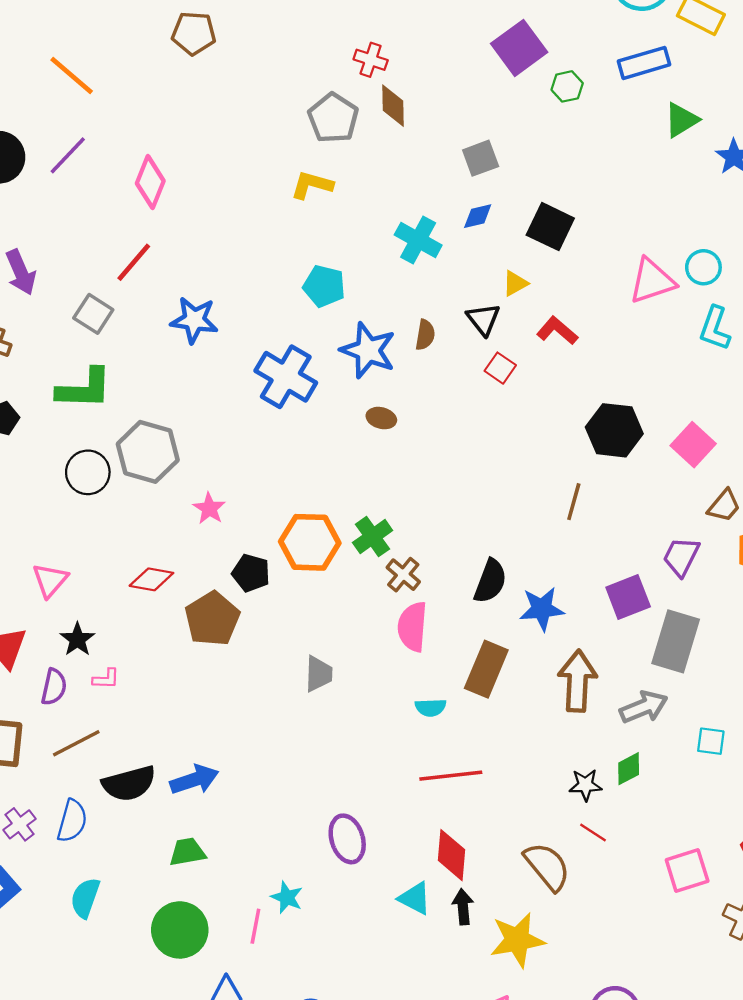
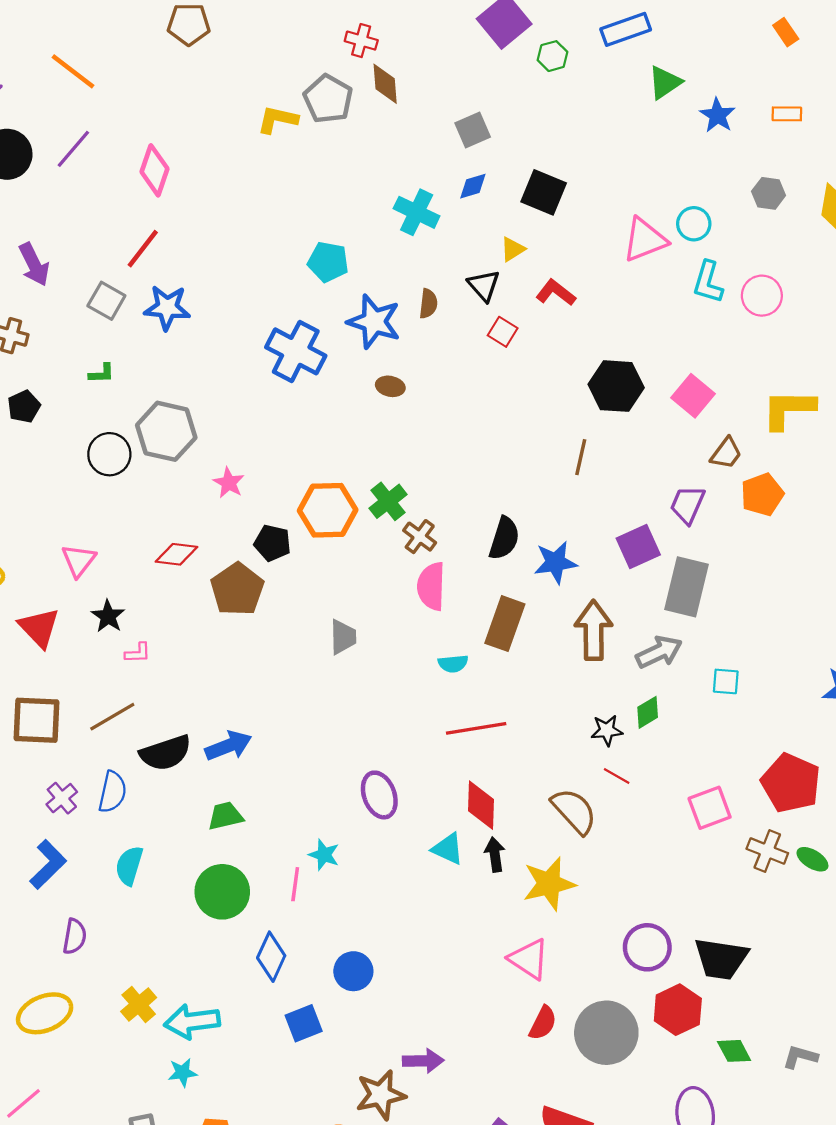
yellow L-shape: (312, 185) -> (278, 120), moved
blue star: (194, 320) -> (167, 308), moved
green L-shape: (84, 389) -> (102, 373), size x0.5
purple semicircle: (54, 687) -> (75, 936), moved

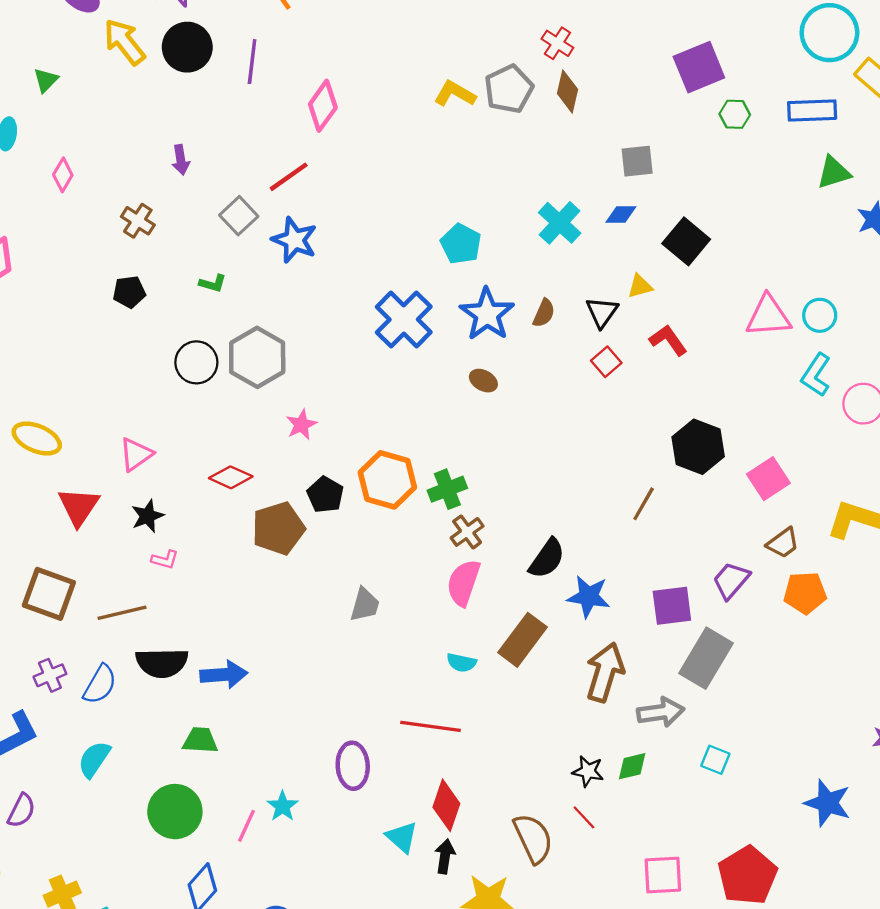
purple line: (73, 149) -> (252, 62), turned -51
purple arrow: (34, 264) -> (181, 160), size x0.7
red line: (476, 728) -> (430, 726), moved

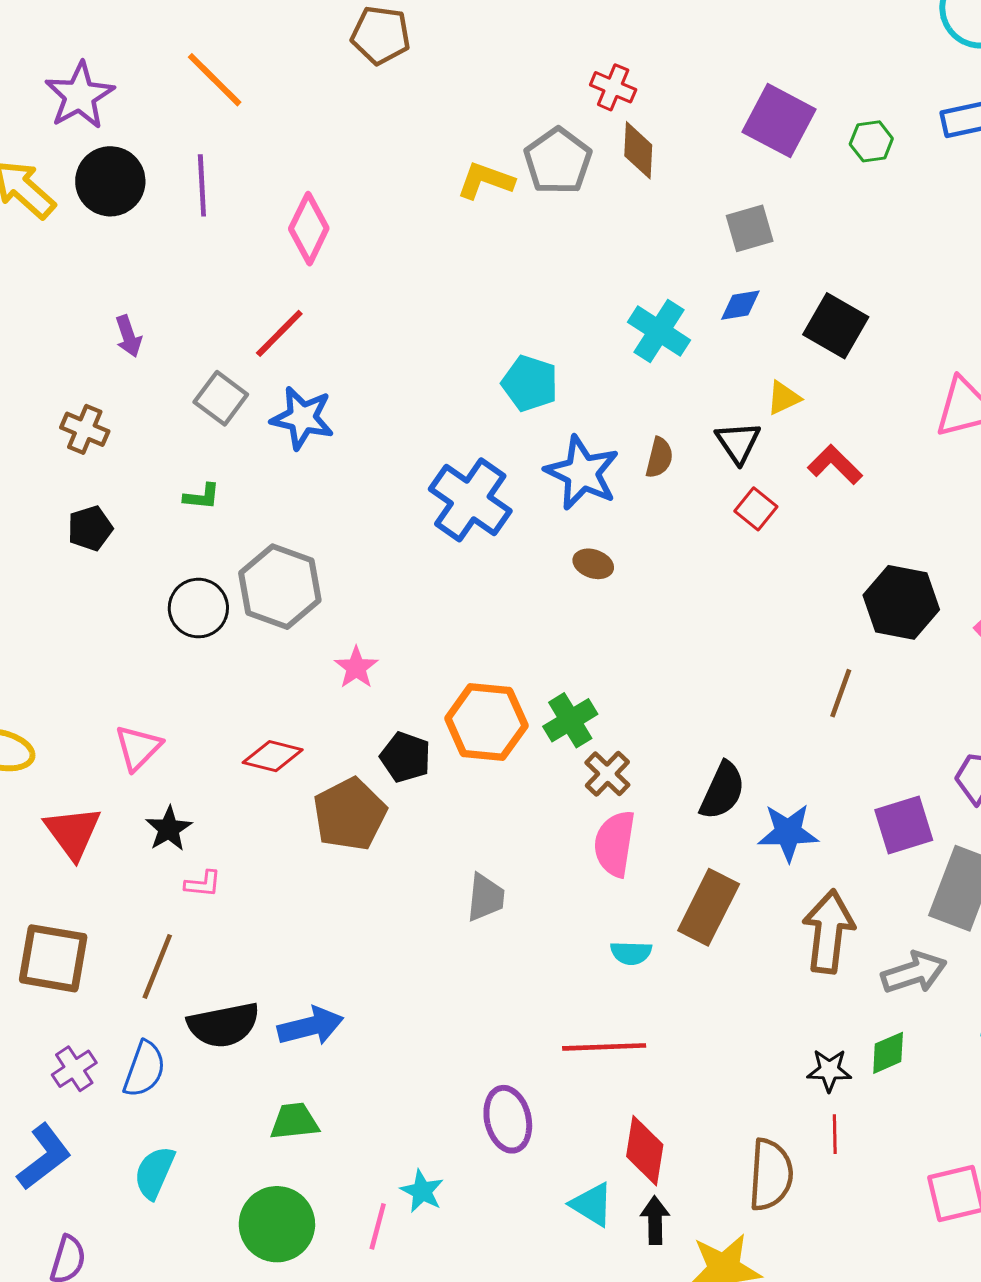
purple square: (699, 67) -> (779, 121), moved, turned -30
brown line: (122, 613) -> (157, 966), turned -45
red line: (584, 817) -> (835, 1134), turned 52
brown semicircle: (533, 838) -> (771, 1175), turned 39

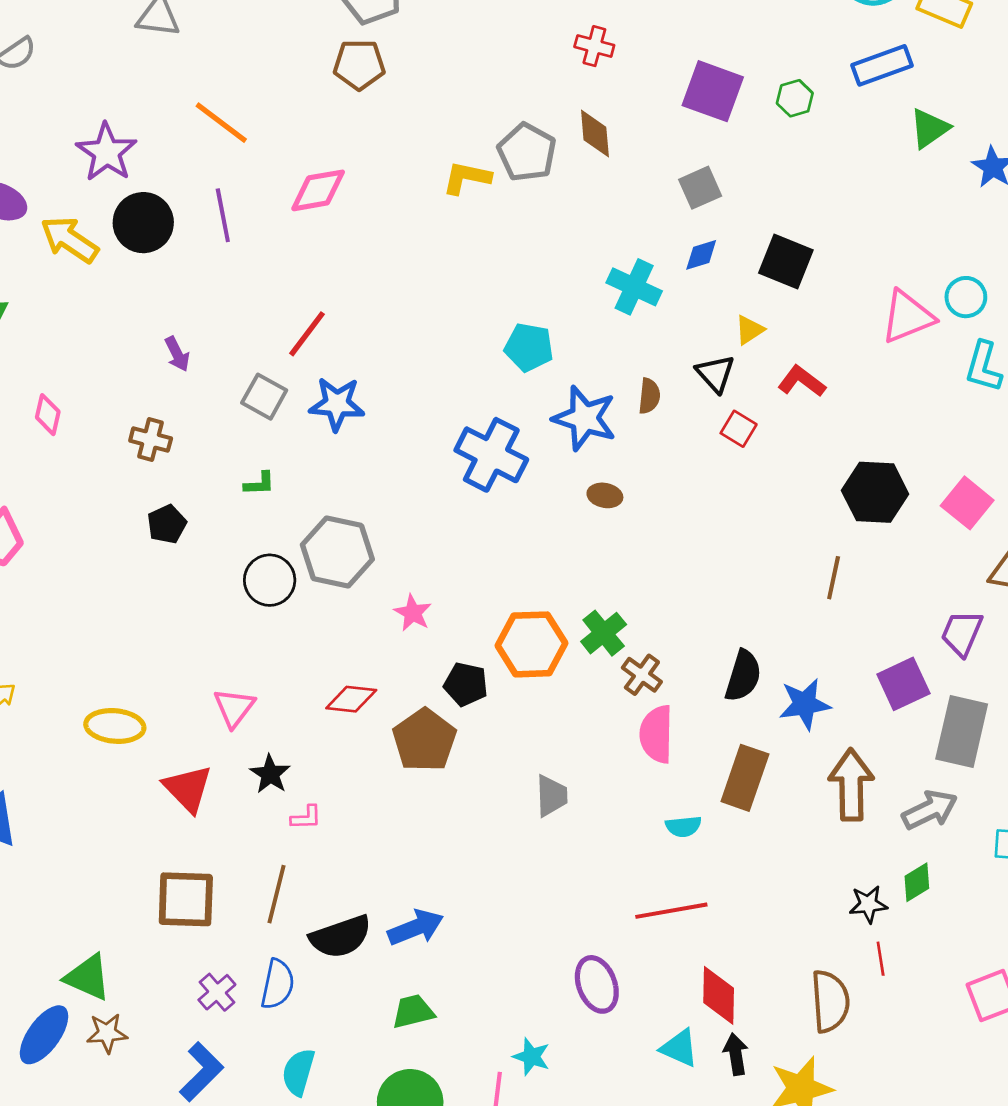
red cross: (613, 87) -> (594, 46), moved
pink diamond: (309, 229) -> (318, 190), moved, turned 62

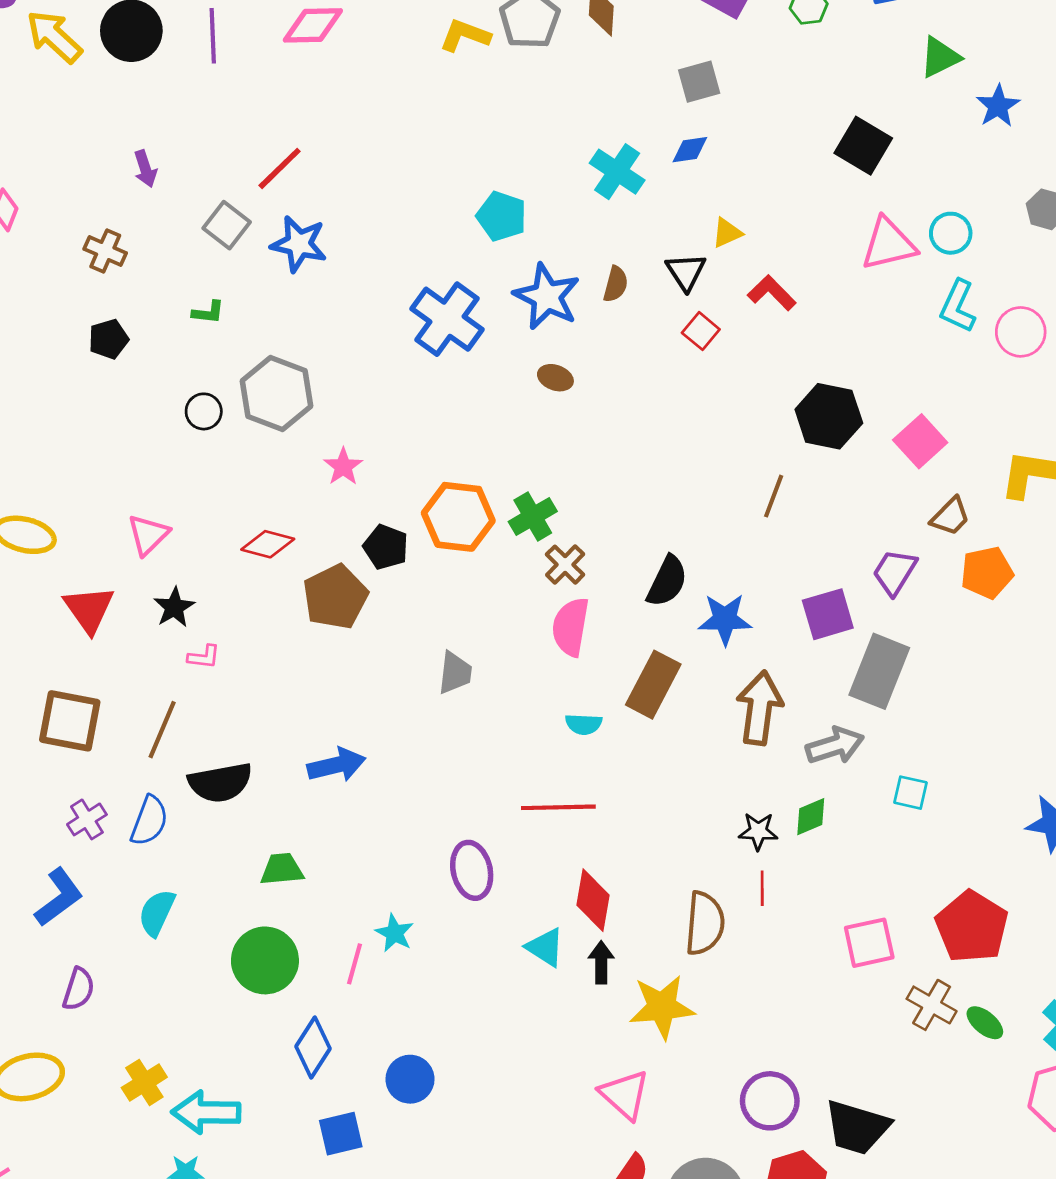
black square: (786, 261) -> (863, 146), moved
black circle: (270, 580) -> (204, 411), size x0.7
blue arrow: (416, 927) -> (336, 765), moved

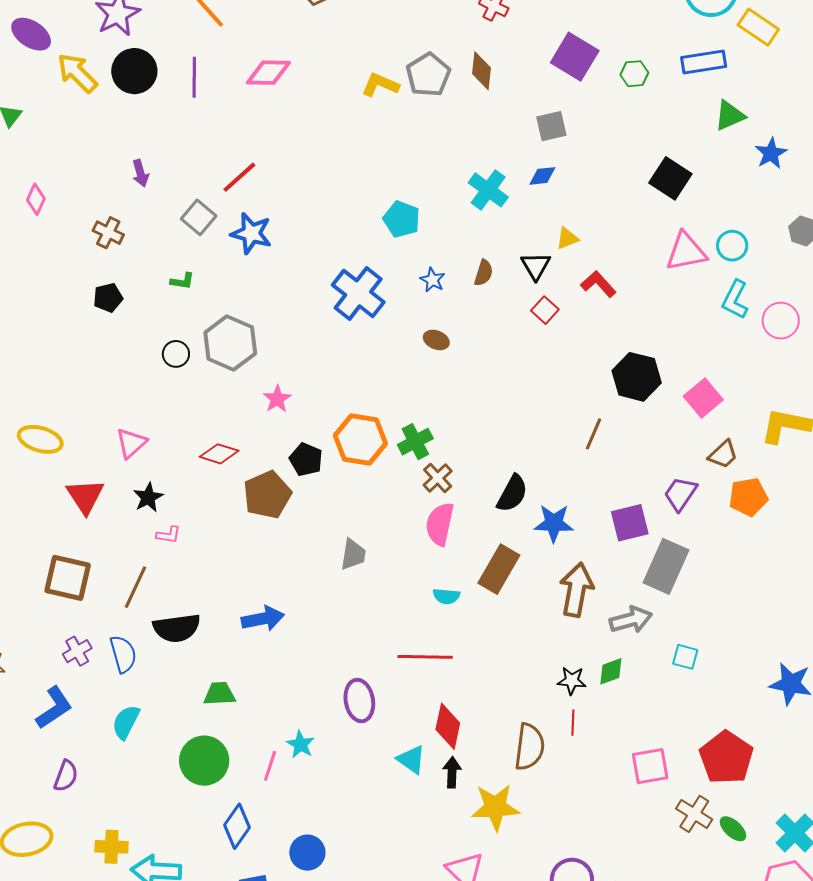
blue star: (547, 297) -> (432, 280), size x0.5
blue semicircle: (149, 821) -> (123, 654), turned -39
yellow cross: (144, 1082) -> (111, 847), turned 32

